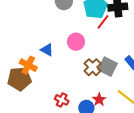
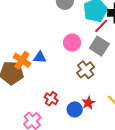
blue triangle: (47, 50) -> (40, 57), moved, turned -32
gray square: (108, 67) -> (99, 46), moved

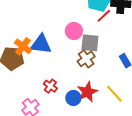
gray square: (99, 46) -> (90, 43), moved, turned -30
blue triangle: (40, 57) -> (41, 44), size x1.6
red star: (88, 103) -> (87, 92), size x1.5

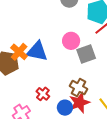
gray square: (90, 43) -> (86, 54), turned -30
brown cross: (86, 59) -> (78, 88), moved, turned -30

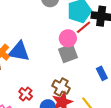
pink circle: (71, 41) -> (68, 38), moved

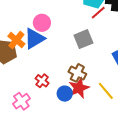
pink circle: (68, 38) -> (42, 23), moved
blue triangle: (19, 52) -> (34, 39), turned -40

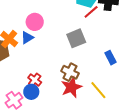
blue triangle: (34, 39) -> (27, 38), size x0.6
blue circle: (65, 94) -> (31, 92), moved

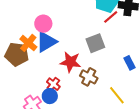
pink circle: (35, 22) -> (43, 24), moved
blue triangle: (27, 38) -> (46, 42), size x1.6
red star: (71, 87) -> (70, 62), moved, turned 30

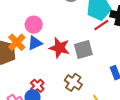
blue triangle: (46, 42) -> (35, 43), size x0.7
red star: (70, 62) -> (59, 48), moved

